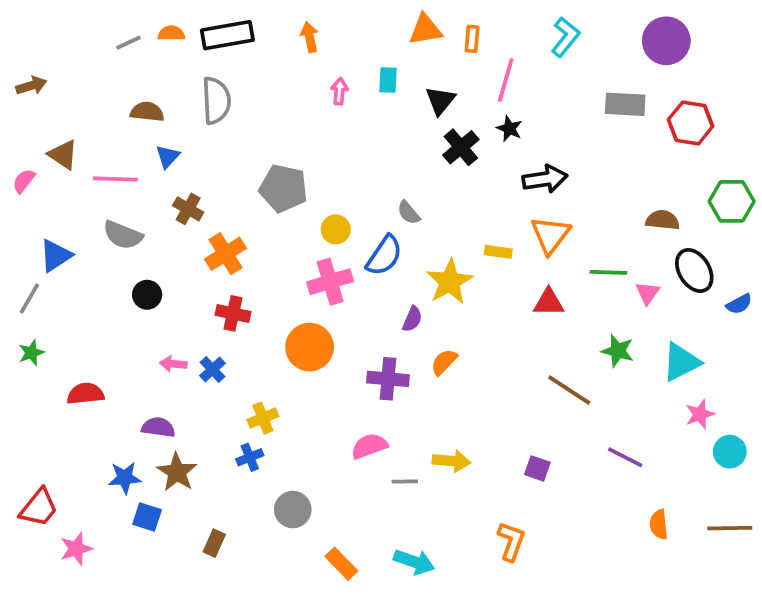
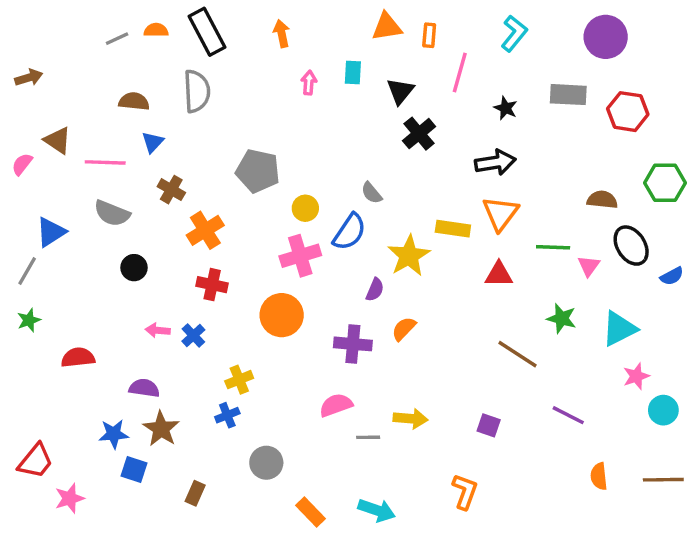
black rectangle: (227, 35) -> (207, 32), turned 72
black star: (509, 129) -> (506, 108), moved
yellow rectangle: (498, 252) -> (453, 229), size x1.4

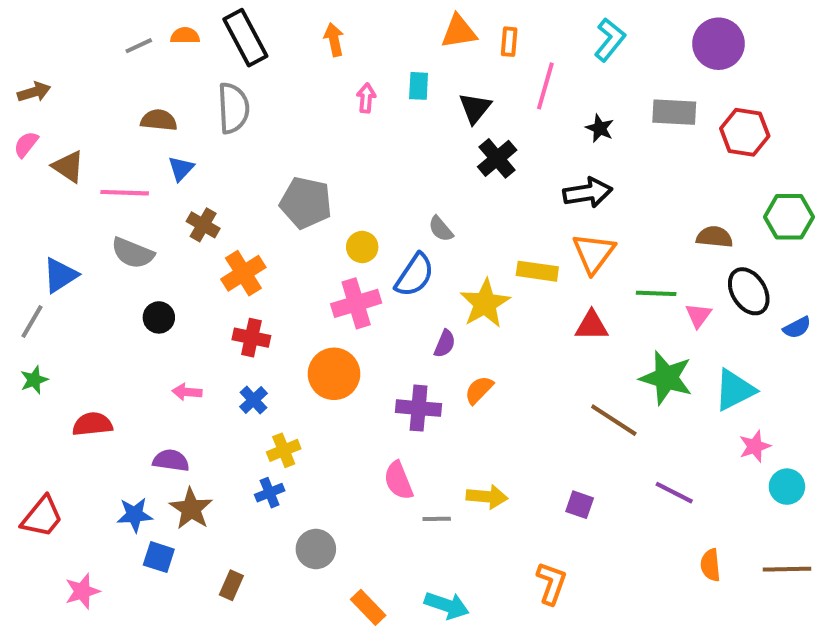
pink semicircle: (22, 164) -> (26, 144), moved
green star: (562, 319) -> (666, 378), size x1.5
blue cross: (193, 335) -> (253, 400), moved
pink semicircle: (336, 405) -> (398, 481), turned -92
red trapezoid: (36, 461) -> (42, 517), moved

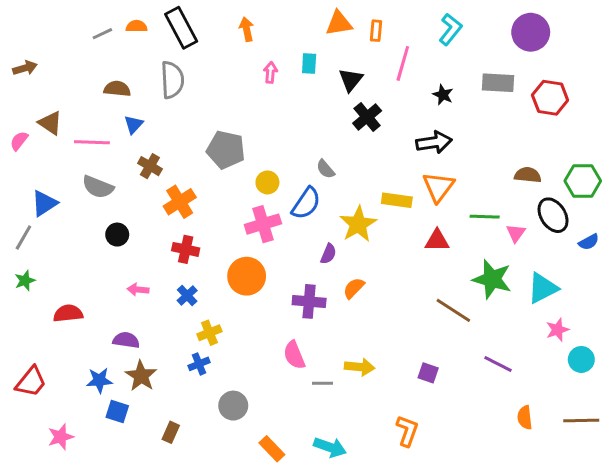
pink semicircle: (26, 144) -> (19, 141), moved
green hexagon: (789, 217) -> (583, 181), moved

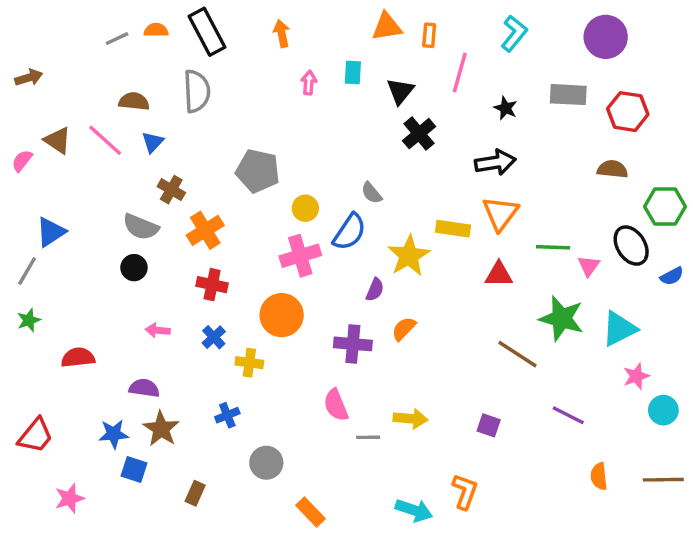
pink line: (92, 142) -> (105, 140), moved, turned 40
brown semicircle: (528, 175) -> (612, 169), moved
gray semicircle: (98, 187) -> (141, 227), moved
yellow cross: (209, 333) -> (249, 363), moved, turned 30
cyan arrow: (330, 447) -> (414, 510), moved

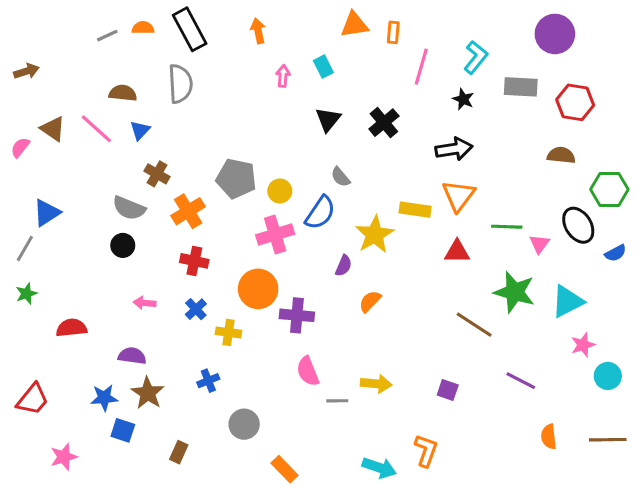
cyan L-shape: (514, 33) -> (476, 57), moved
cyan rectangle: (353, 72) -> (323, 67), turned -30
black triangle: (400, 91) -> (328, 119), moved
gray pentagon: (258, 171) -> (236, 179), moved
purple cross: (353, 344) -> (297, 315), moved

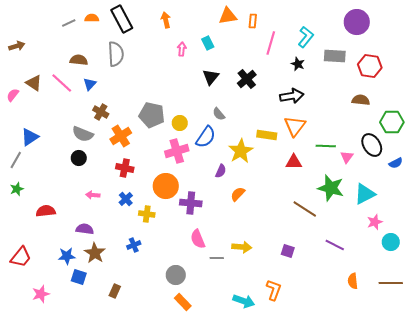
gray circle: (244, 424) -> (176, 275), moved

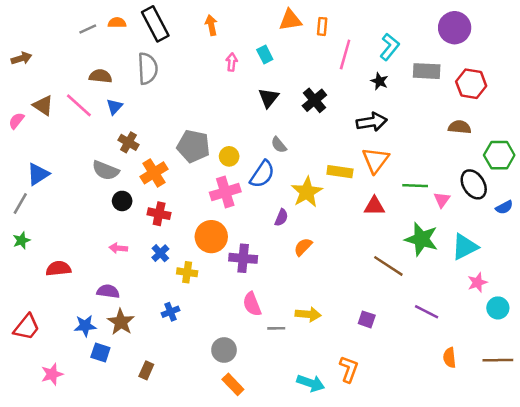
black circle: (79, 158) -> (122, 201), moved

